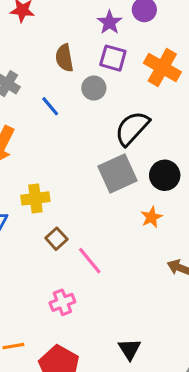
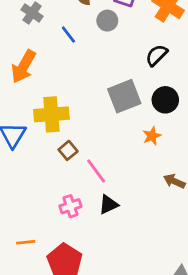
black semicircle: (132, 128) -> (157, 55), moved, size x0.7
yellow cross: (35, 198) -> (51, 114), size x1.4
black triangle: (129, 349) -> (109, 205), moved, turned 35

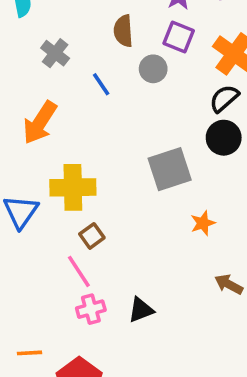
black semicircle: (157, 55) -> (224, 98), moved
black circle: (165, 100) -> (224, 138), moved
pink line: (96, 171) -> (79, 271), moved

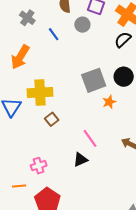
black circle: (224, 138) -> (124, 77), moved
orange star: (203, 223) -> (109, 102), moved
pink line: (79, 271) -> (90, 138), moved
pink cross: (91, 309) -> (39, 166), moved

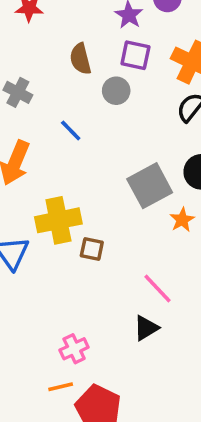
blue line: (54, 34) -> (71, 130), moved
brown square: (52, 119) -> (92, 249), moved, turned -32
orange line: (19, 186) -> (61, 387), moved

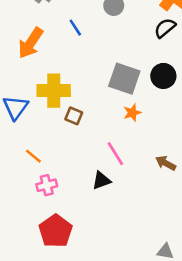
gray square: (150, 186) -> (124, 79), turned 36
orange star: (182, 220) -> (132, 113), moved
orange line: (61, 387) -> (33, 156), moved, turned 42

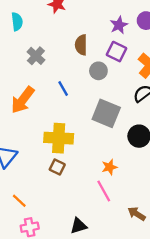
gray square: (124, 79) -> (106, 113), moved
yellow cross: (54, 91) -> (59, 138), moved
pink line: (115, 154) -> (104, 191), moved

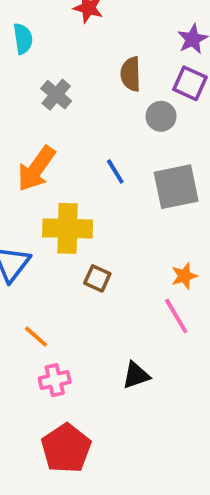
blue line: (63, 89) -> (115, 171), moved
gray square: (106, 113) -> (176, 187), turned -32
yellow cross: (59, 138) -> (68, 228), moved

